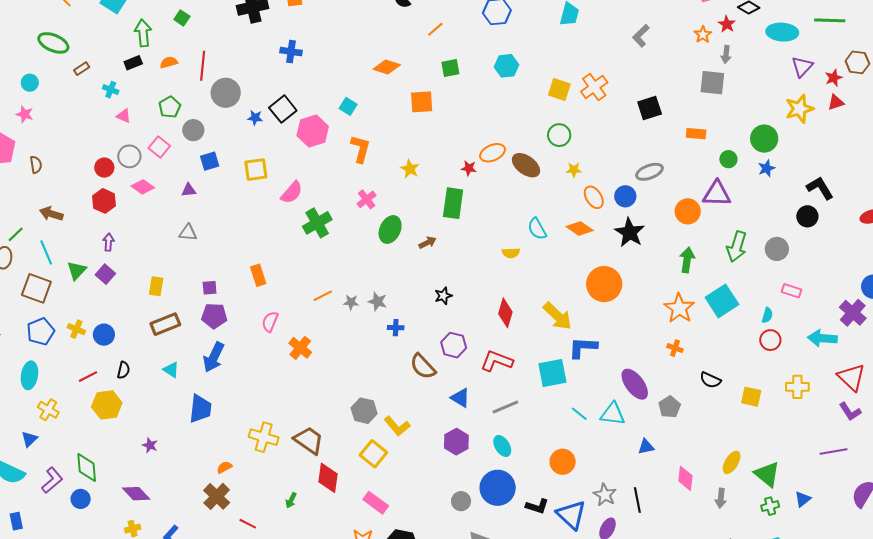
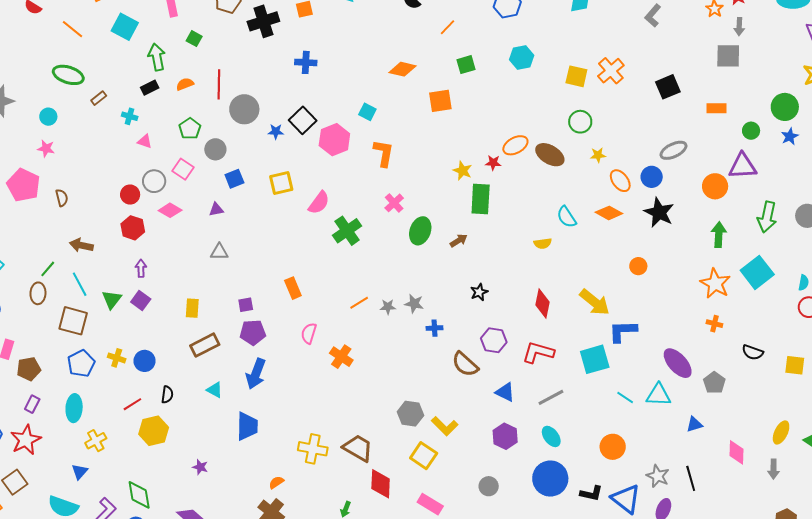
yellow star: (410, 169) -> (463, 171), moved
orange circle: (604, 284) -> (638, 266), size x0.5
yellow cross: (48, 410) -> (96, 441), turned 35
gray circle: (461, 501) -> (489, 486), moved

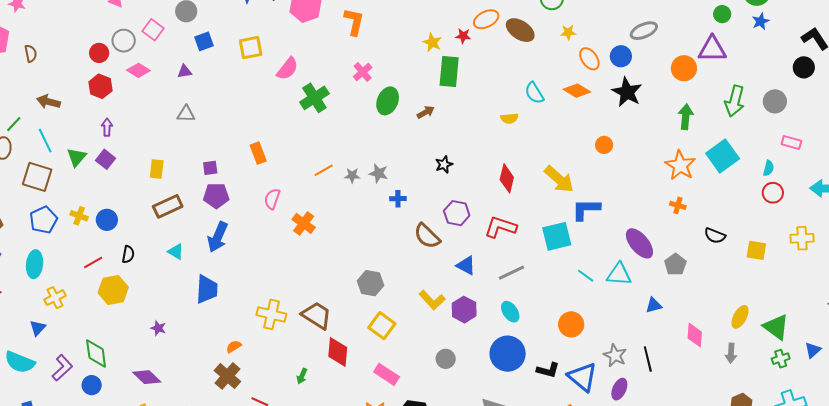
yellow L-shape: (445, 426) -> (432, 300), moved

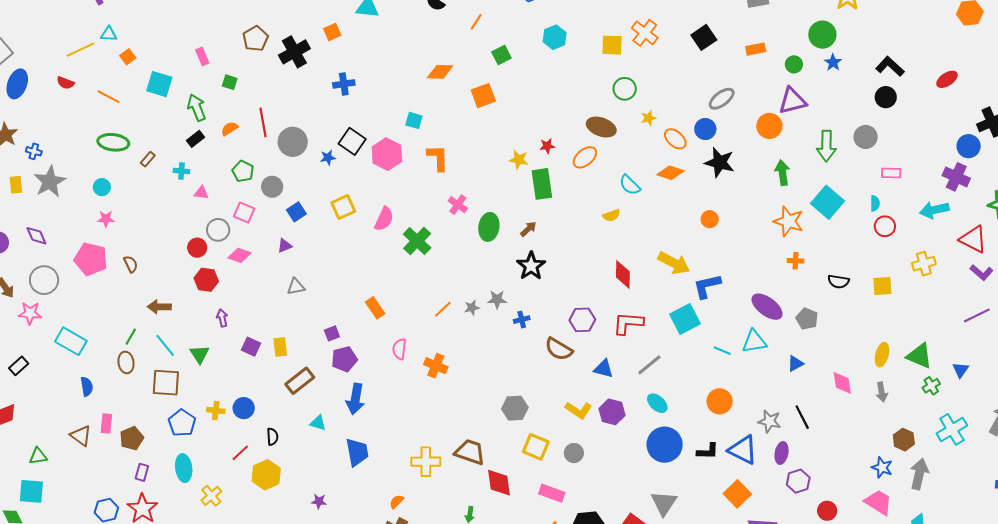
orange ellipse: (486, 19) -> (585, 157), moved
purple square: (105, 159) -> (251, 347), moved
black star: (444, 164) -> (531, 266), moved, size x1.6
gray circle: (446, 359) -> (574, 453), moved

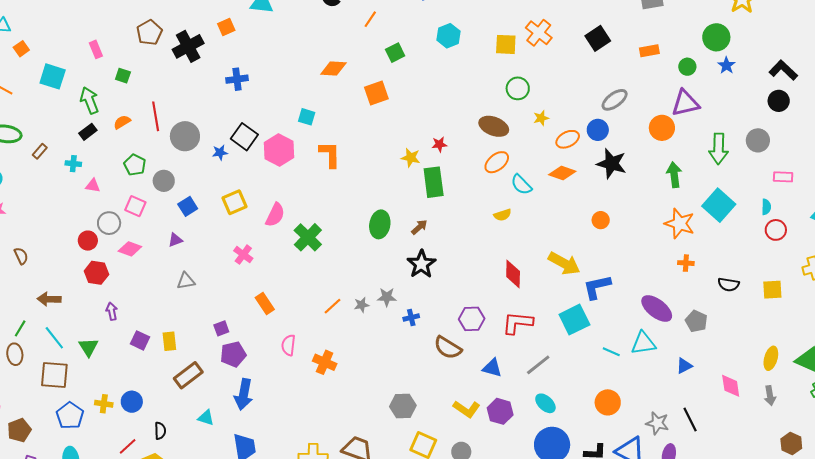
orange ellipse: (675, 139) -> (568, 139), turned -70
orange ellipse: (585, 157) -> (497, 162), moved
pink cross: (458, 205) -> (243, 255), moved

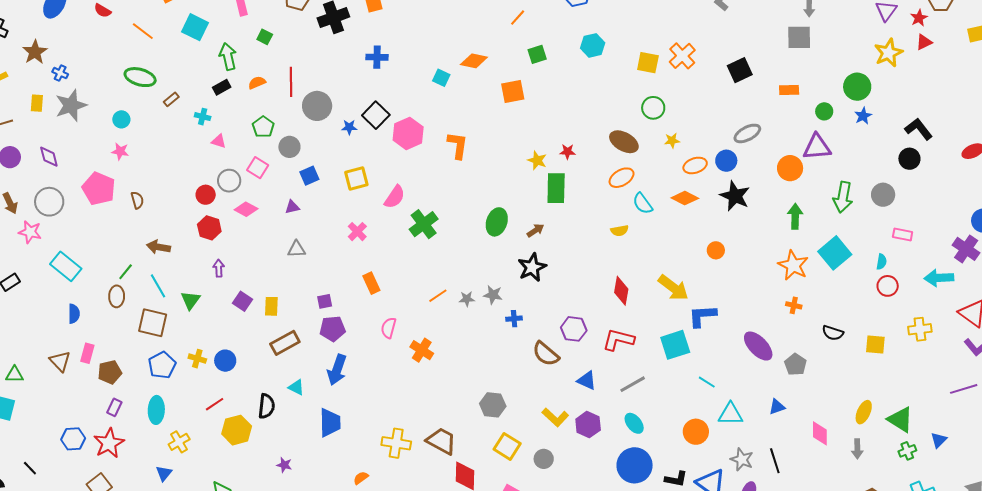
cyan square: (307, 117) -> (441, 78), moved
cyan triangle: (643, 343) -> (731, 414), moved
black semicircle: (160, 431) -> (267, 406), moved, size x1.4

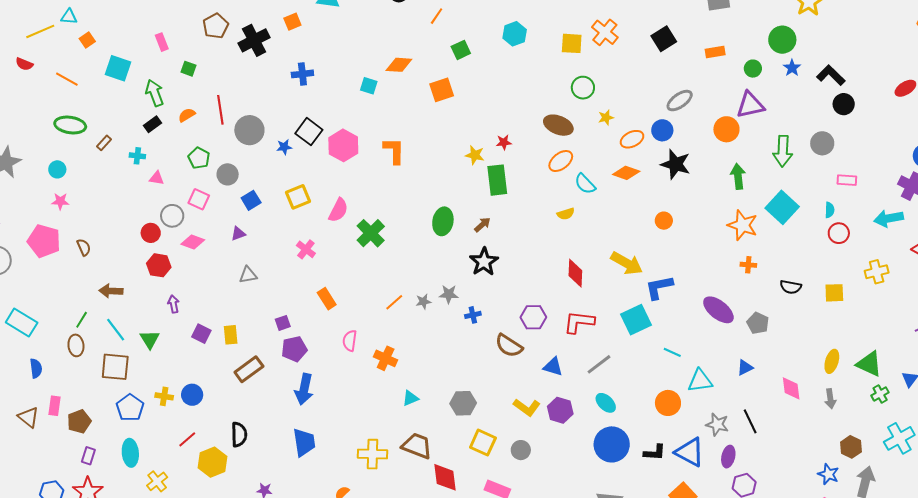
black L-shape: (919, 129) -> (831, 75), moved
cyan triangle: (296, 387) -> (410, 398), moved, turned -42

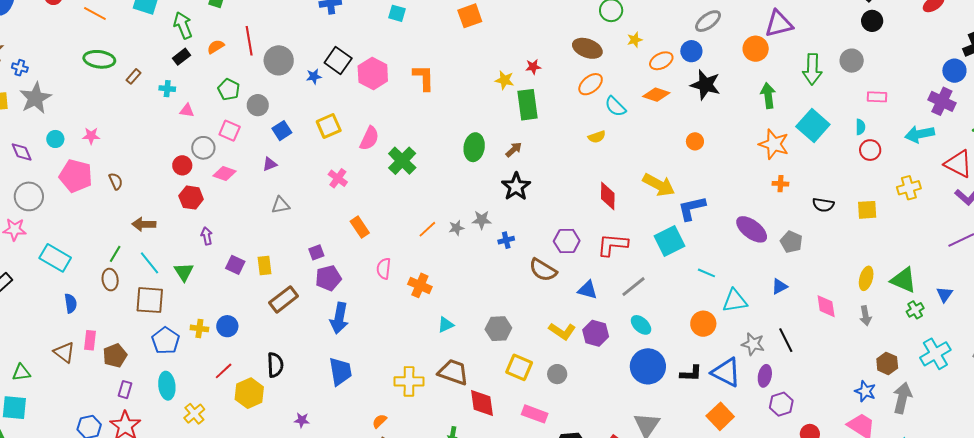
cyan circle: (57, 169) -> (55, 139), moved

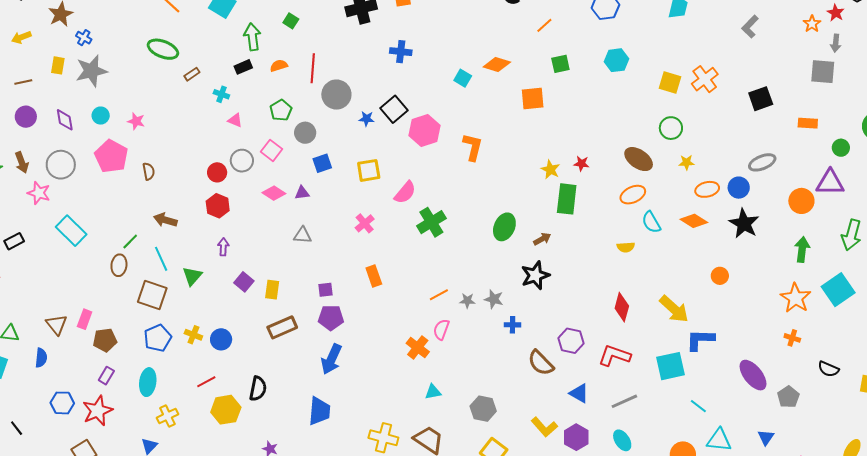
pink diamond: (224, 173) -> (274, 193), moved
pink semicircle: (384, 269) -> (441, 329), moved
blue triangle: (779, 287) -> (766, 437), turned -42
blue semicircle: (71, 303) -> (41, 358), moved

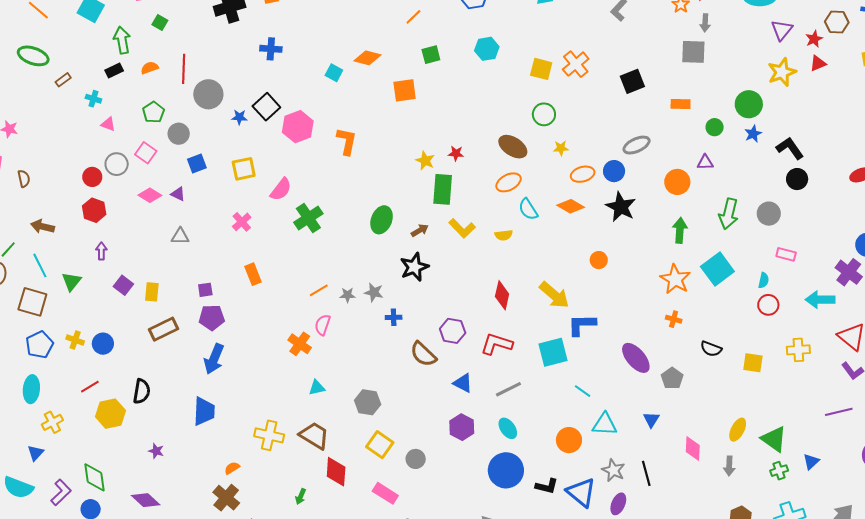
purple triangle: (830, 183) -> (705, 162), size x0.6
purple triangle: (302, 193) -> (178, 194), turned 35
yellow L-shape: (544, 427) -> (462, 228), moved

